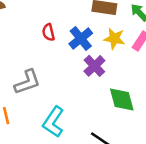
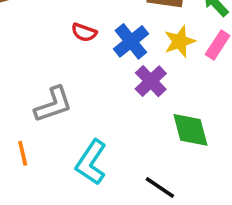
red semicircle: (48, 32) -> (84, 32), turned -56
yellow star: (114, 39) -> (180, 41), turned -30

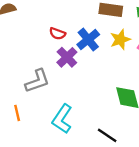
purple cross: (151, 81) -> (67, 57), moved

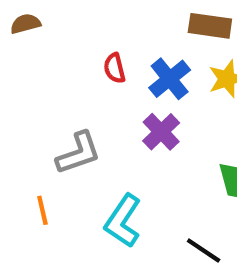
red semicircle: (57, 34) -> (114, 68), turned 56
purple cross: (67, 57) -> (161, 132), moved

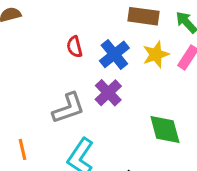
gray L-shape: (78, 153) -> (68, 108), moved

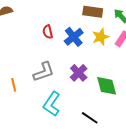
purple cross: (108, 93) -> (79, 73), moved
orange line: (22, 149) -> (14, 85), moved

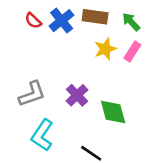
red semicircle: (48, 32) -> (33, 21), moved, turned -32
blue cross: (74, 37) -> (62, 21), moved

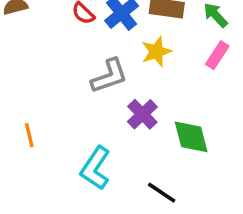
yellow star: (105, 49) -> (156, 52), moved
gray L-shape: (32, 94) -> (109, 76), moved

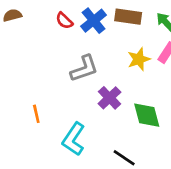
yellow star: (156, 52) -> (139, 59), moved
orange line: (29, 135) -> (36, 114), moved

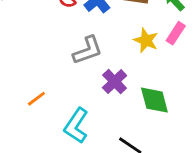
yellow star: (139, 59) -> (146, 40), turned -30
orange line: (36, 114) -> (36, 99), turned 66

